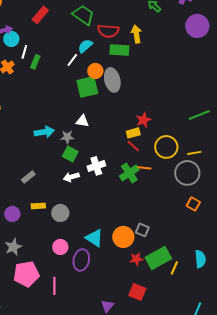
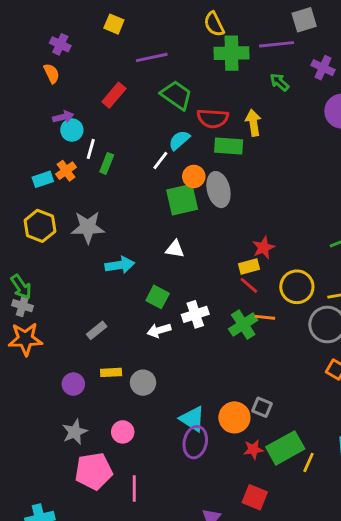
gray star: (67, 137) -> (88, 227), moved, size x1.6
pink circle: (60, 247) -> (123, 432), moved
purple ellipse: (81, 260) -> (195, 442), moved

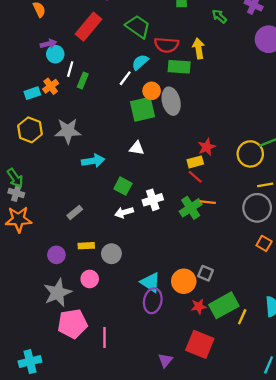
red rectangle: (114, 95) -> (89, 27), size x1.4
yellow circle: (297, 287) -> (250, 154), moved
gray star: (75, 432) -> (58, 293), size x1.4
pink circle: (123, 432) -> (90, 279), moved
red square: (255, 497) -> (200, 344), size x1.4

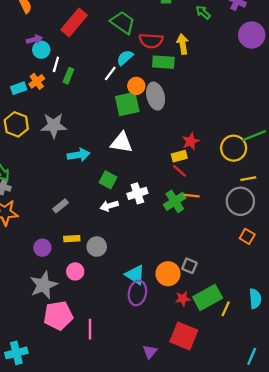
white triangle: (137, 148) -> (122, 142), size x1.5

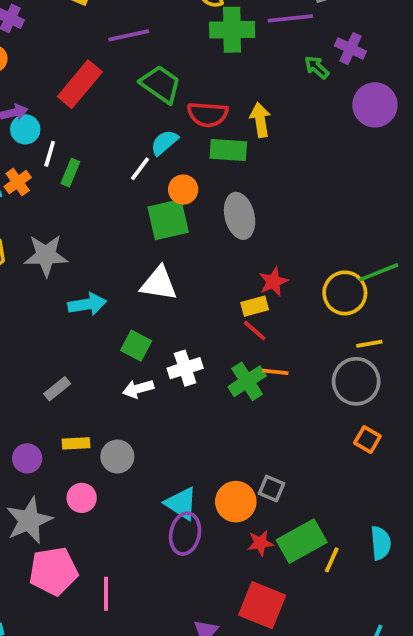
green arrow: (203, 12) -> (317, 67), moved
gray ellipse: (156, 96) -> (240, 216), moved

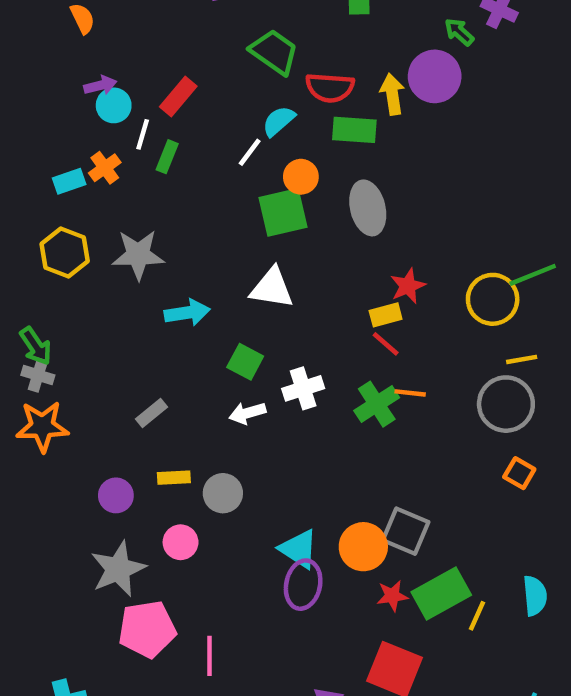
red rectangle: (80, 84) -> (178, 96), moved, size x0.7
purple circle: (375, 105) -> (435, 76), moved
gray square: (272, 488) -> (406, 531), size x1.5

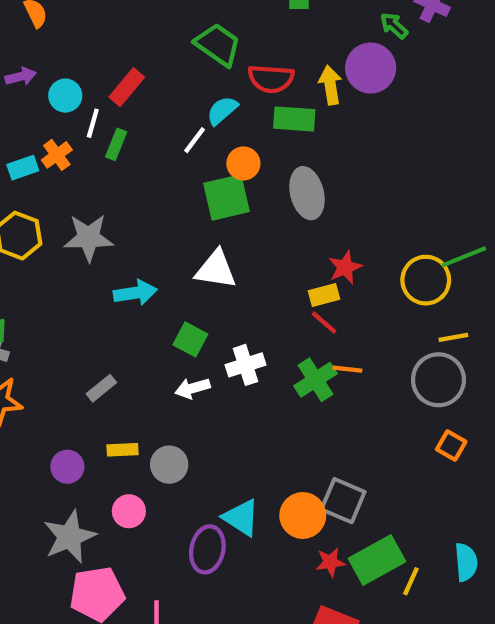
purple arrow: (100, 85) -> (21, 77), moved
purple ellipse: (303, 585) -> (207, 549), moved

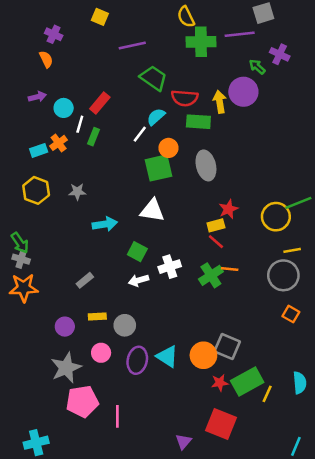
gray star: (89, 238) -> (77, 192), size x0.6
purple ellipse: (207, 549) -> (137, 360), moved

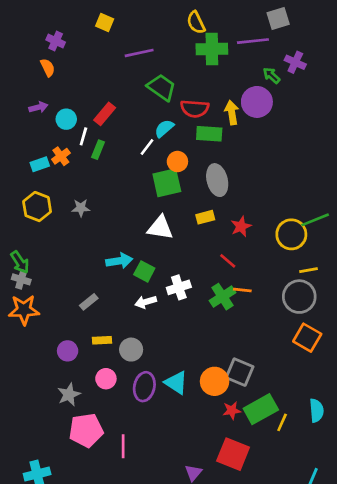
cyan arrow: (105, 224) -> (119, 261), moved
yellow rectangle: (216, 225) -> (205, 217), moved
orange square: (291, 314) -> (307, 338), size x1.5
gray star: (66, 368) -> (69, 395), size x0.7

